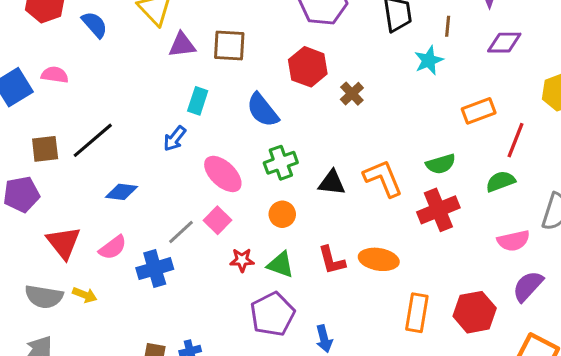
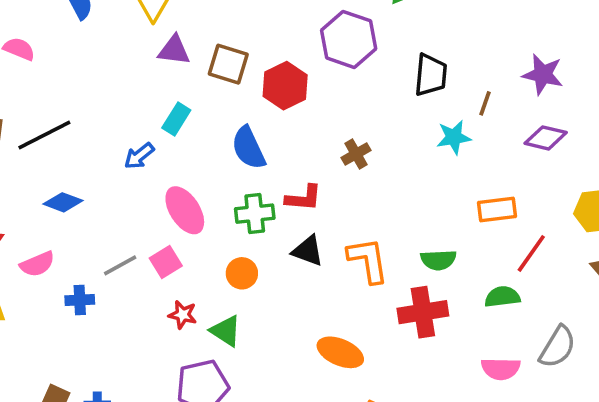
red hexagon: (308, 67) -> (285, 86), moved
red L-shape: (332, 260) -> (304, 198), moved, turned -84
blue cross: (155, 269) -> (80, 300), size x0.7

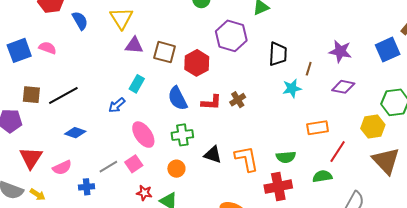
red L-shape: (304, 198) -> (211, 102), moved

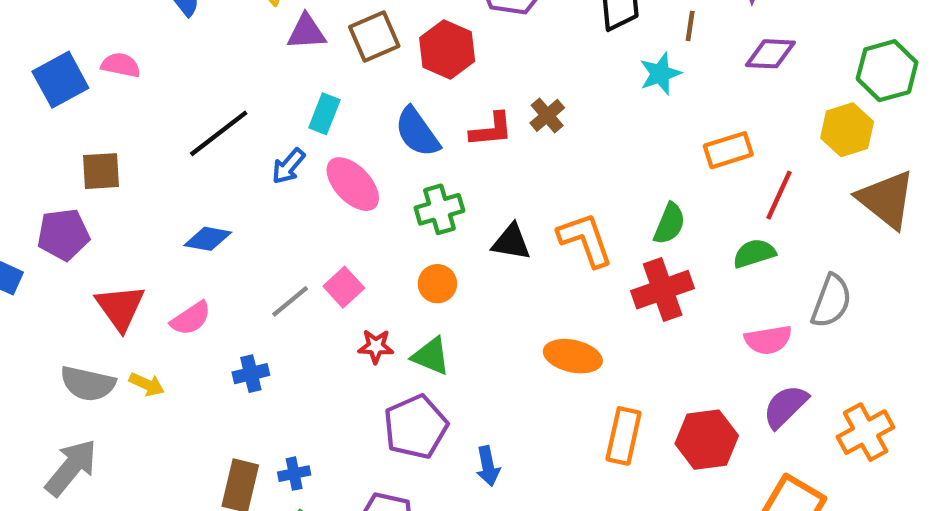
brown square: (165, 52) -> (374, 37), turned -30
black line: (63, 95) -> (219, 133), moved
pink ellipse: (143, 135) -> (353, 184), moved
green semicircle: (286, 157) -> (669, 224), turned -54
blue cross: (87, 187) -> (251, 374), moved

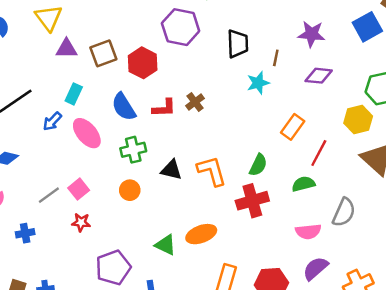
orange rectangle: (728, 150) -> (293, 127), turned -40
red star: (376, 346) -> (81, 222), moved
green triangle: (431, 356) -> (166, 245), moved
orange ellipse: (573, 356) -> (201, 234), turned -36

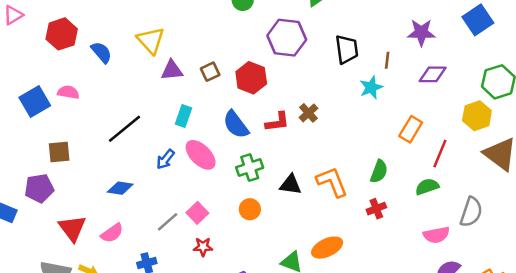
brown square: (103, 53) -> (210, 72), size x0.7
blue arrow: (52, 121) -> (165, 159), moved
red cross: (252, 201) -> (376, 209), size x0.6

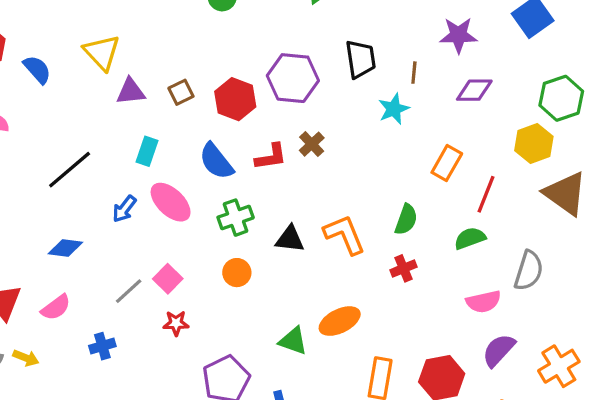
purple hexagon: (287, 38) -> (293, 78), moved

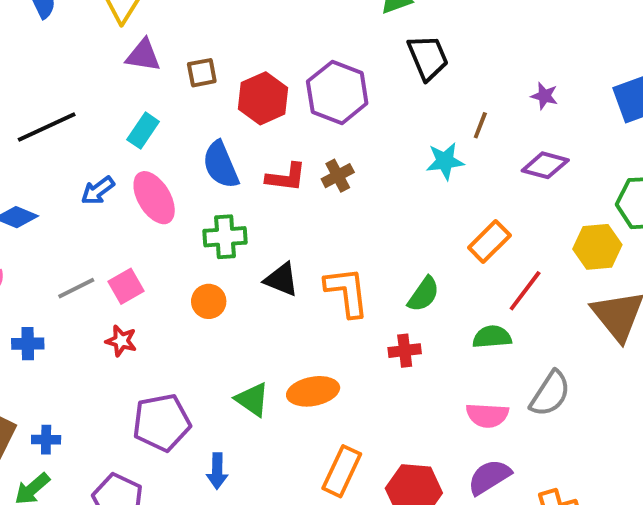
purple star: (458, 35) -> (544, 96), size x0.6
black trapezoid: (361, 59) -> (428, 57), moved, turned -30

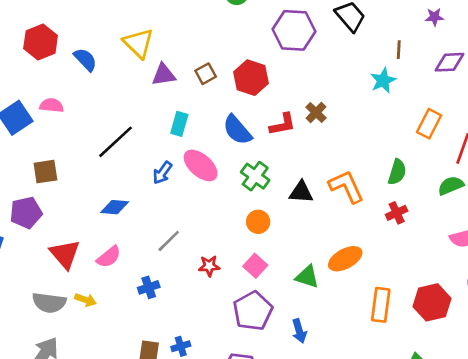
purple hexagon: (337, 92) -> (294, 30), moved
green cross: (225, 237) -> (255, 176), turned -32
pink square: (126, 286) -> (255, 266), moved

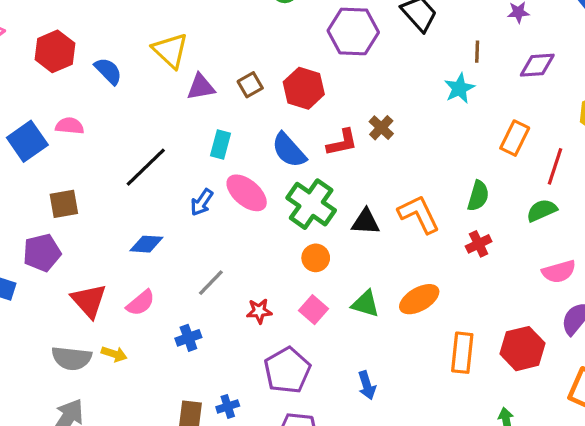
green cross: (255, 176) -> (311, 204), size x1.4
green triangle: (307, 277) -> (365, 304), moved
purple pentagon: (253, 311) -> (287, 370), moved

